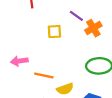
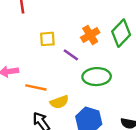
purple line: (76, 16) -> (71, 55), moved

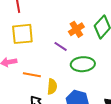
yellow square: (47, 39) -> (22, 34), moved, size x1.6
yellow semicircle: (59, 102) -> (52, 87), turned -63

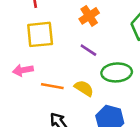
orange cross: (76, 29) -> (89, 16), moved
yellow semicircle: (52, 87) -> (84, 88), moved, turned -63

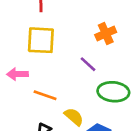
orange cross: (89, 16) -> (106, 33), moved
yellow semicircle: (84, 88) -> (74, 117), moved

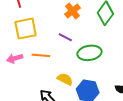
orange line: (45, 95) -> (41, 55), moved

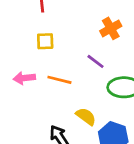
yellow square: (26, 29) -> (45, 41), size x0.6

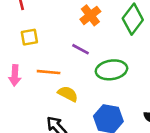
pink arrow: (24, 78) -> (15, 75), turned -72
yellow semicircle: (86, 116) -> (68, 94), moved

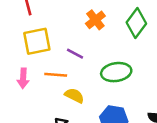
yellow square: (29, 37) -> (37, 41), size x1.6
purple line: (81, 49) -> (75, 54), moved

